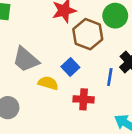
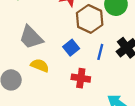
blue line: (110, 77) -> (100, 52), moved
yellow semicircle: (48, 83) -> (40, 65), moved

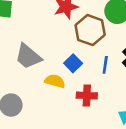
yellow semicircle: (40, 65) -> (55, 81), moved

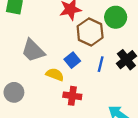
red cross: (87, 96) -> (72, 96), moved

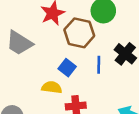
gray trapezoid: (33, 51) -> (19, 43), moved

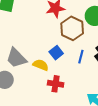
gray trapezoid: (19, 43) -> (16, 58), moved

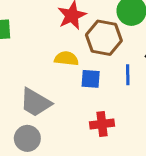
blue square: (56, 53) -> (91, 79), turned -32
yellow semicircle: (41, 65) -> (66, 59), moved

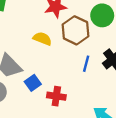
blue square: (91, 79) -> (33, 83), moved, turned 35

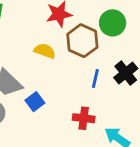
red cross: (56, 96) -> (84, 118), moved

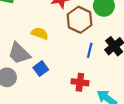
yellow semicircle: (45, 51) -> (40, 33), moved

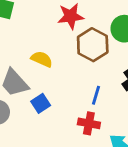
blue line: (90, 50) -> (96, 95), moved

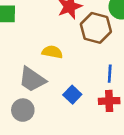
blue square: (41, 103) -> (72, 95), moved

